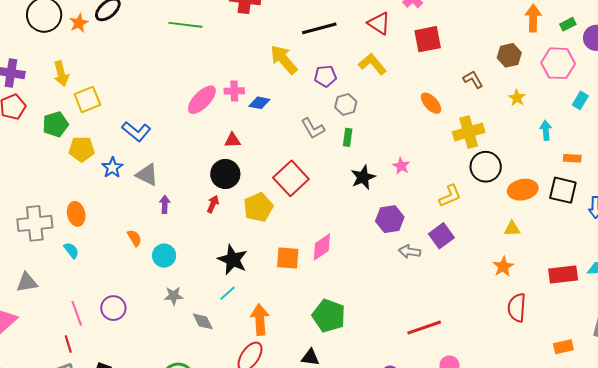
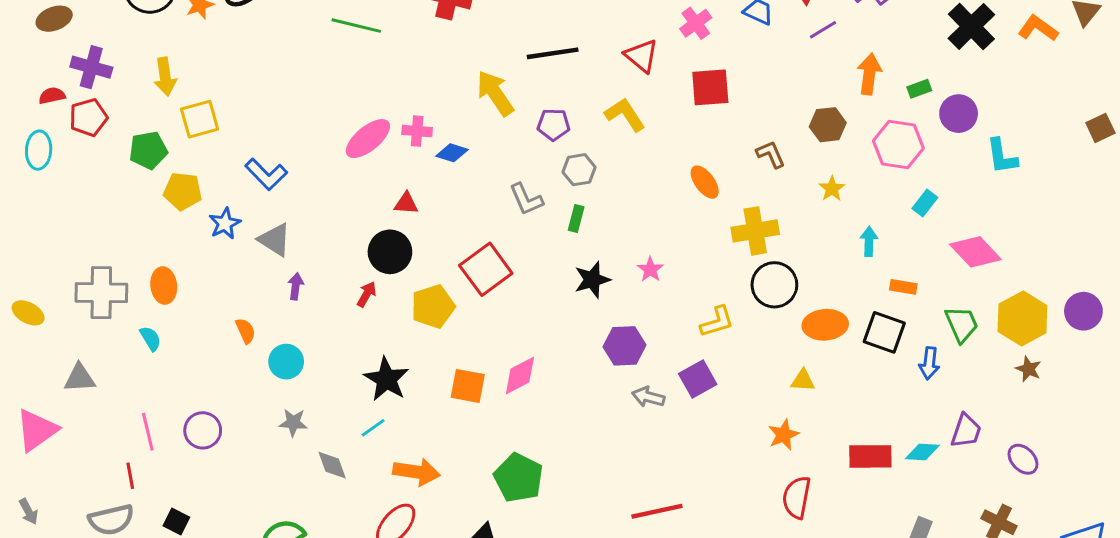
orange arrow: (260, 320) -> (416, 472), turned 96

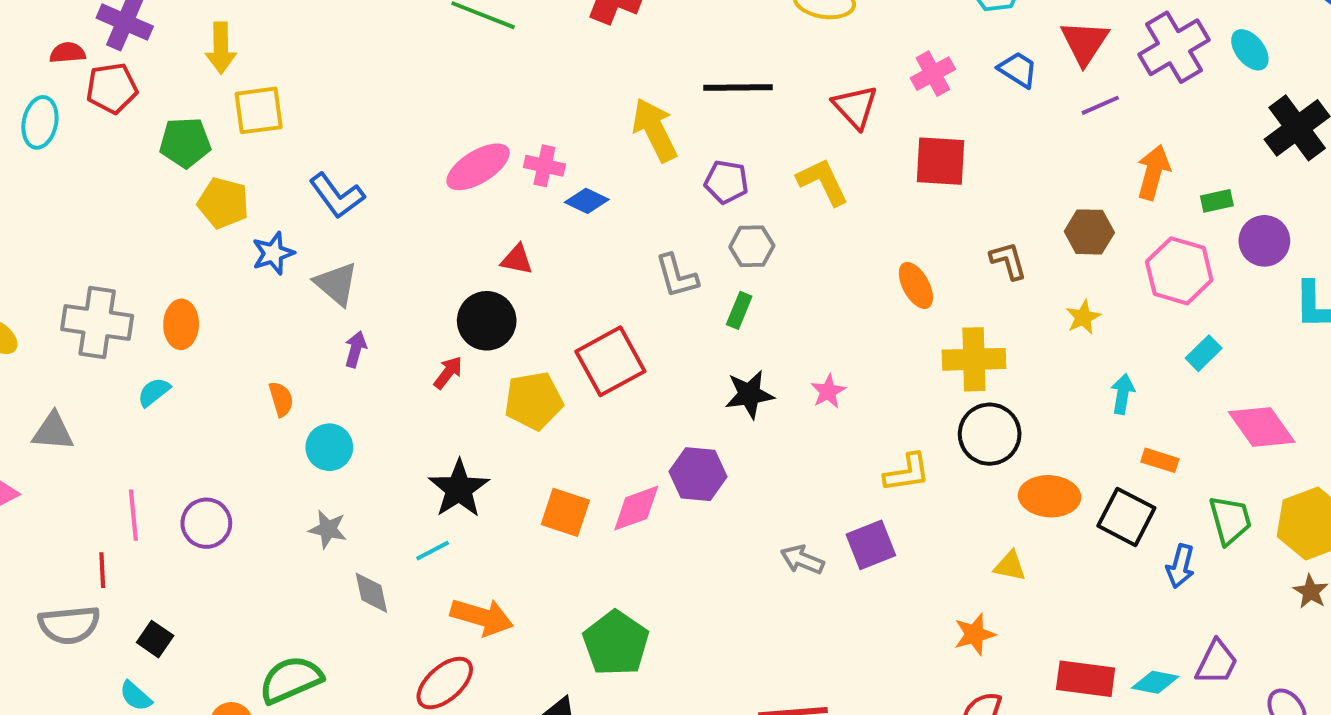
cyan semicircle: (150, 339) -> (154, 392), turned -105
purple hexagon: (624, 346) -> (698, 474), moved

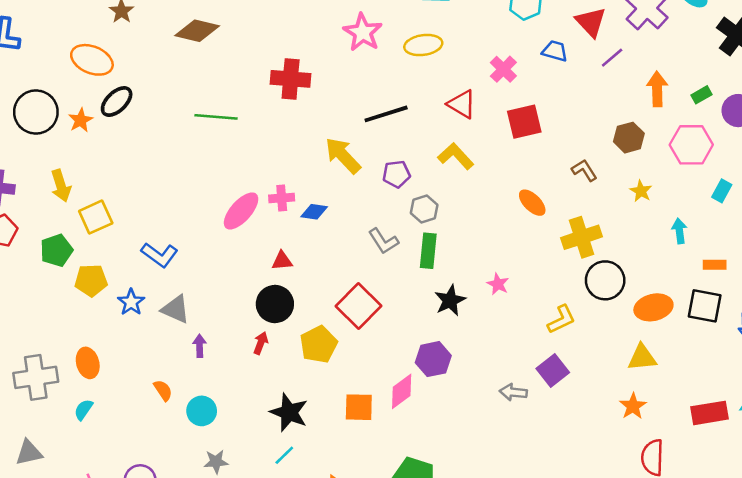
green rectangle: (739, 310) -> (428, 251), size x1.5
yellow triangle: (1010, 566) -> (642, 358), size x1.4

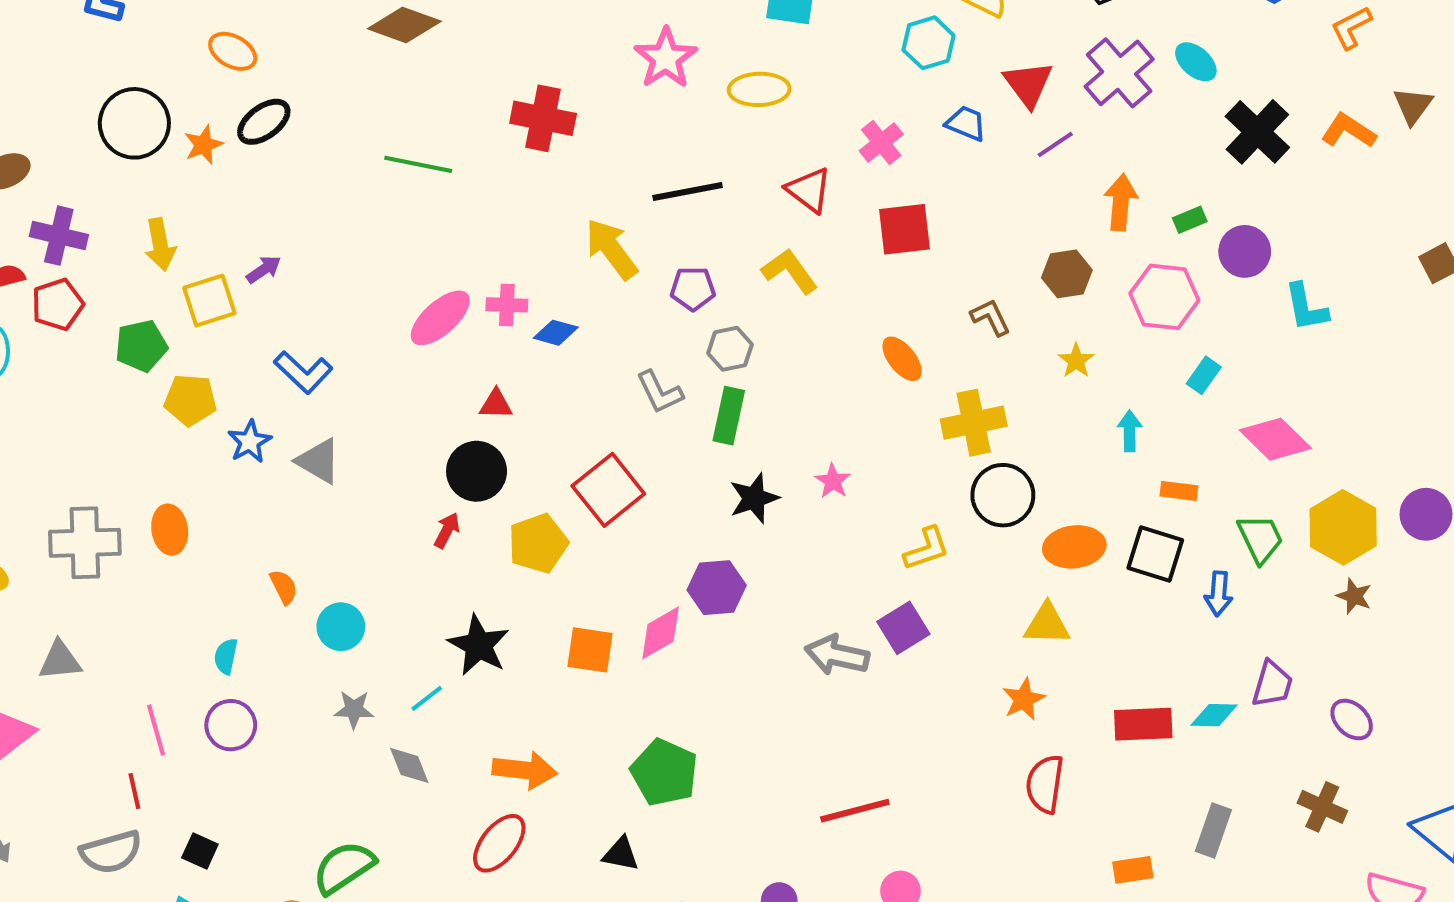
orange ellipse: (92, 60) -> (233, 51), size x0.7
purple arrow: (200, 346) -> (264, 269), moved, turned 50
gray arrow: (513, 392) -> (837, 655), size x1.4
cyan semicircle: (84, 410) -> (226, 656), moved, turned -30
cyan line: (284, 455) -> (427, 698), moved

